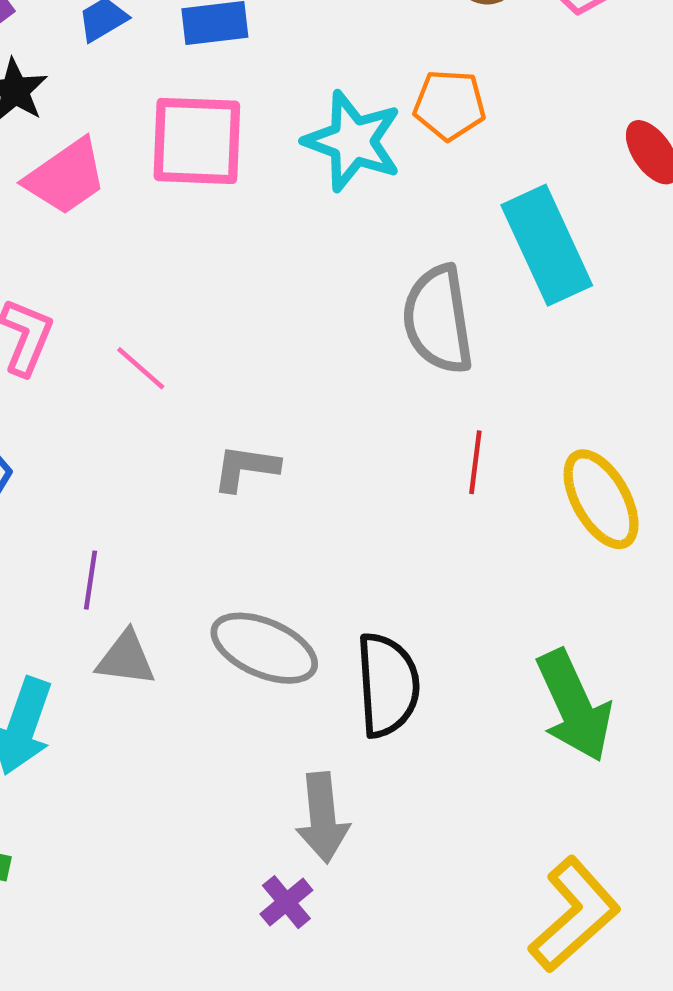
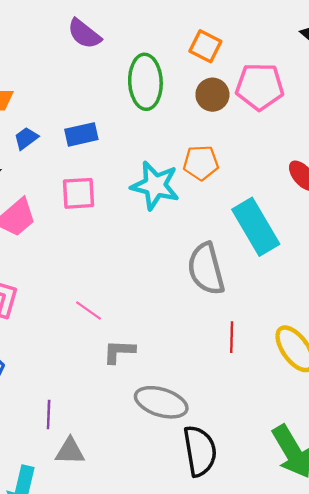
pink square: (197, 141) -> (78, 193), size x0.7
pink line: (141, 368) -> (89, 311), moved
gray ellipse: (264, 648) -> (161, 402), moved

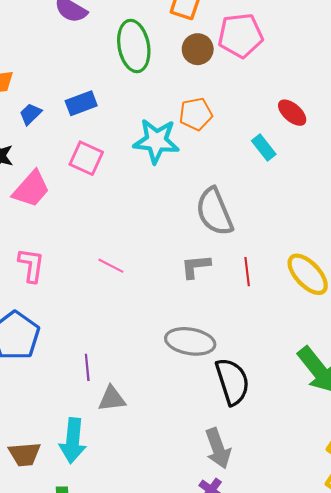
pink square: (78, 193) -> (86, 158), turned 36
cyan rectangle: (256, 227) -> (264, 148), moved, size x0.5
gray L-shape: (119, 351) -> (196, 266), moved

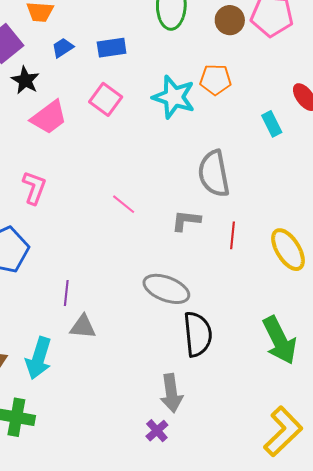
pink line: (111, 266) -> (124, 204), moved

